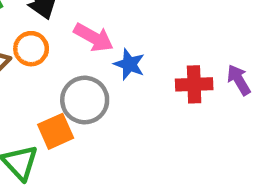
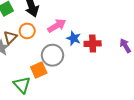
pink arrow: (94, 37) -> (57, 26), turned -60
red cross: (194, 84) -> (93, 44), moved

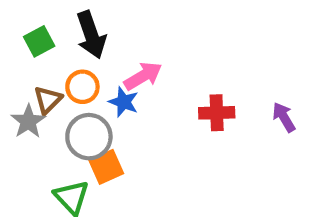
blue star: (74, 38) -> (124, 102), moved
gray circle: (52, 55) -> (89, 137), moved

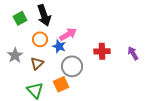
brown triangle: (48, 100) -> (37, 63), moved
gray circle: (89, 137) -> (72, 66), moved
orange square: (106, 167) -> (61, 84), moved

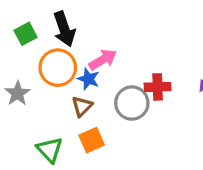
orange circle: (40, 39) -> (58, 68), size x1.5
brown triangle: (37, 63) -> (82, 106), moved
gray circle: (72, 66) -> (132, 103), moved

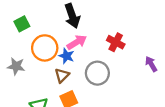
black arrow: (64, 29) -> (72, 16), moved
red cross: (158, 87) -> (116, 42), moved, turned 30
gray star: (18, 93) -> (16, 66), turned -30

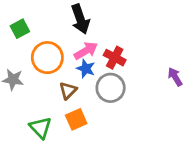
red cross: (116, 42) -> (115, 58), moved
blue star: (66, 56) -> (86, 69), moved

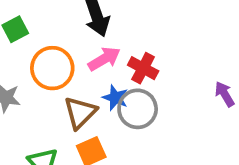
blue star: (86, 69) -> (115, 98), moved
brown triangle: (68, 91) -> (80, 113), size x1.4

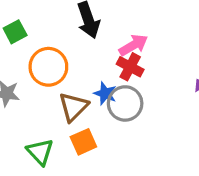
pink arrow: (104, 59) -> (133, 45), moved

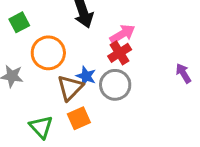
red cross: (130, 67) -> (120, 53), turned 30
blue star: (105, 93) -> (86, 76), moved

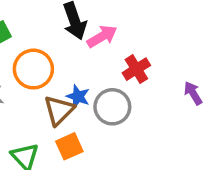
pink arrow: (122, 34) -> (102, 36), moved
red cross: (120, 53) -> (136, 69), moved

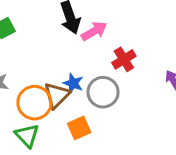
orange circle: (33, 69) -> (34, 103), moved
orange square: (69, 146) -> (79, 128), moved

